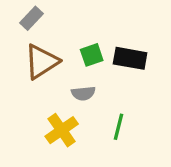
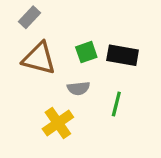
brown triangle: (42, 62) -> (39, 58), turned 48
green line: (118, 127) -> (116, 104), moved

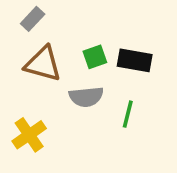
gray semicircle: (78, 88) -> (86, 97), size x1.4
yellow cross: (58, 123) -> (29, 135), moved

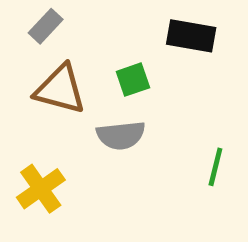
black rectangle: (135, 60) -> (191, 36), moved
green line: (128, 114) -> (215, 167), moved

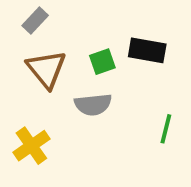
black rectangle: (191, 36) -> (147, 50), moved
brown triangle: (60, 89) -> (46, 69), turned 36

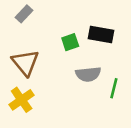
brown triangle: (46, 69) -> (25, 63), moved
gray semicircle: (93, 105) -> (88, 74), moved

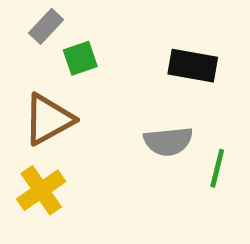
green square: (70, 42) -> (80, 58), moved
brown triangle: (25, 63) -> (48, 119), turned 40

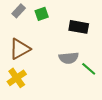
green square: (80, 58) -> (42, 14), moved
green line: (217, 168) -> (89, 69), turned -63

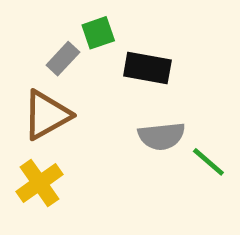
gray rectangle: (19, 11) -> (63, 59), moved
black rectangle: (79, 27) -> (147, 68), moved

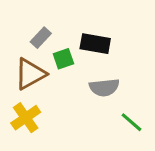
green square: (98, 33) -> (63, 59), moved
green line: (208, 162) -> (131, 122), moved

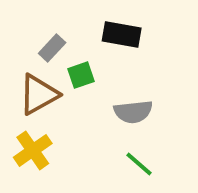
black rectangle: (95, 44) -> (122, 35), moved
green line: (131, 122) -> (139, 164), moved

